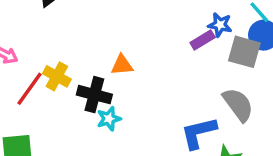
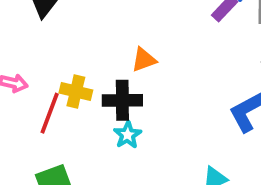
cyan star: (109, 119) -> (128, 135), moved

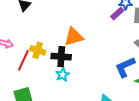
orange triangle: (144, 60) -> (74, 37), size x1.5

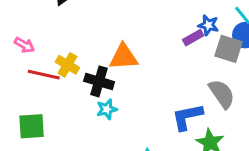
red line: (23, 60) -> (44, 75), turned 65
cyan star: (62, 75) -> (107, 109), moved

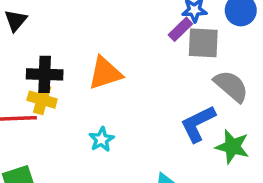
gray square: (229, 49) -> (203, 43), moved
black cross: (99, 81) -> (45, 74), moved

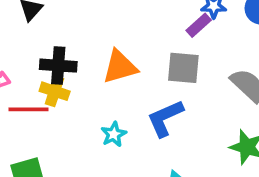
gray square: (203, 43) -> (183, 68), moved
blue L-shape: (198, 124) -> (165, 118), moved

